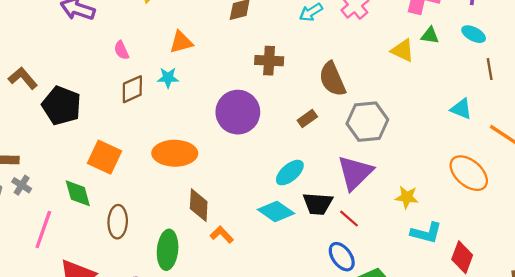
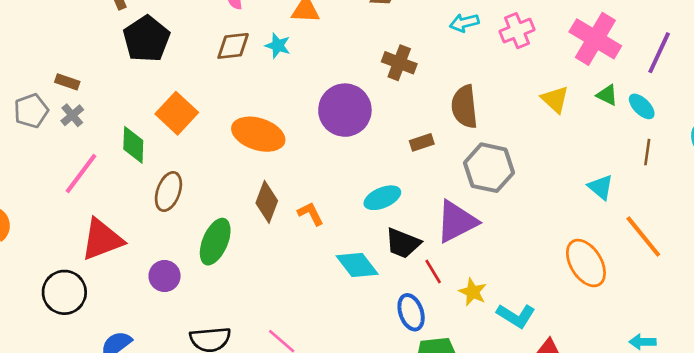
green triangle: (430, 36) -> (607, 95), moved
yellow star: (407, 197) -> (473, 292), moved
cyan diamond: (276, 212) -> (357, 265), moved
orange L-shape: (222, 235) -> (311, 214), moved

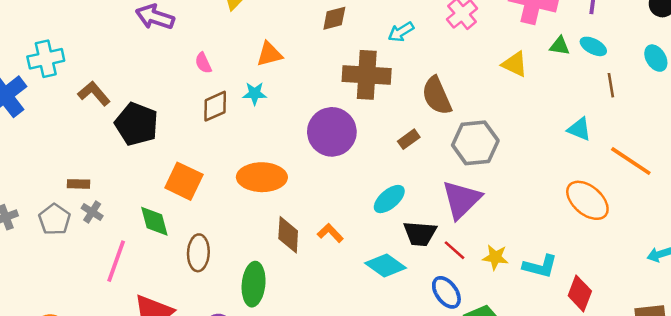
cyan arrow: (464, 23) -> (401, 32), moved
brown cross: (399, 63) -> (367, 75), size x1.5

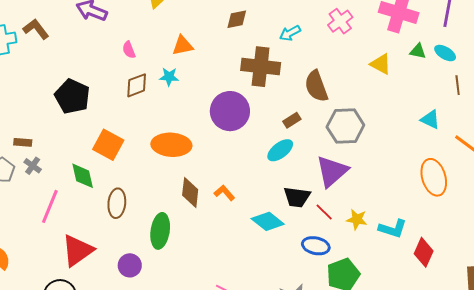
brown L-shape: (94, 93) -> (36, 29), moved
cyan ellipse: (389, 199) -> (280, 150), moved
orange ellipse: (587, 200) -> (434, 177), turned 30
blue ellipse: (446, 292) -> (316, 246), turned -44

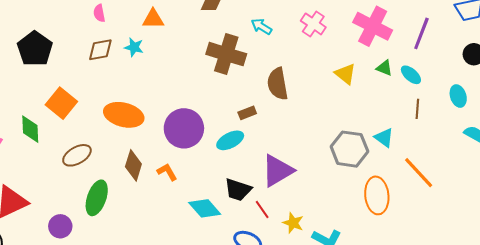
pink cross: (340, 21) -> (313, 24), turned -30
cyan arrow: (290, 33) -> (262, 26), turned 50
purple circle: (230, 111) -> (184, 128), moved
gray hexagon: (345, 126) -> (349, 149), moved
brown ellipse: (117, 203) -> (77, 155), moved, turned 44

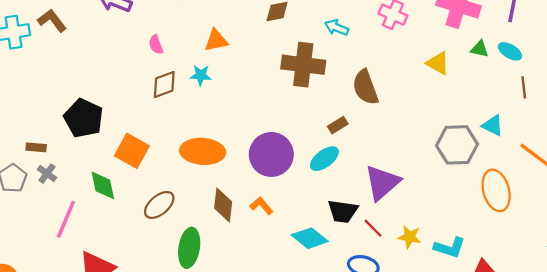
black pentagon: (35, 49) -> (84, 118), moved

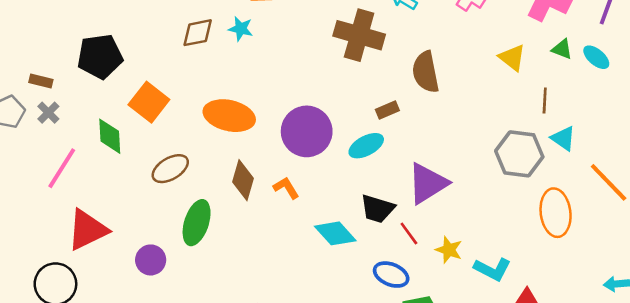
brown line: (524, 87) -> (545, 101), moved
black pentagon: (84, 118) -> (100, 56), turned 30

